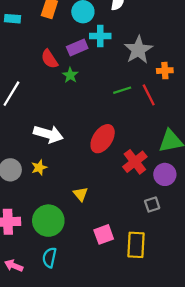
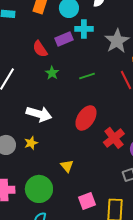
green star: (70, 75) -> (52, 73), moved
green line: (122, 90) -> (87, 76), moved

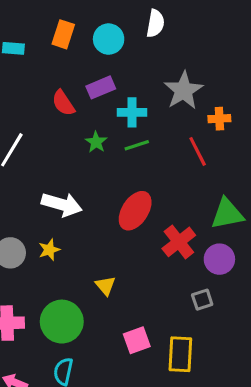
cyan cross: (84, 29) -> (132, 112), moved
green star: (52, 73) -> (96, 142), moved

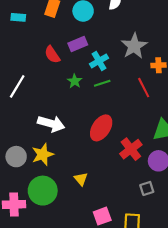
cyan cross: (132, 112) -> (99, 61), turned -30
yellow star: (49, 250) -> (43, 154), size x1.5
green circle: (62, 322) -> (43, 191), moved

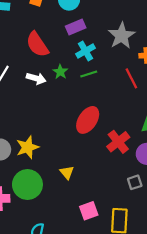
purple rectangle: (78, 44) -> (76, 27), moved
red semicircle: (52, 55) -> (37, 44), size x1.4
white arrow: (51, 124) -> (36, 78), moved, size x0.7

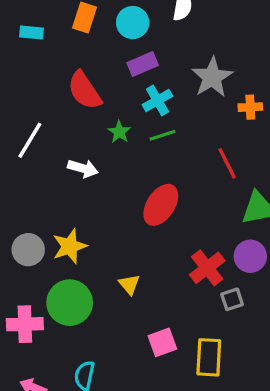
white arrow: (36, 78) -> (83, 168), moved
red line: (131, 78) -> (227, 163), moved
red cross: (118, 142) -> (207, 268), moved

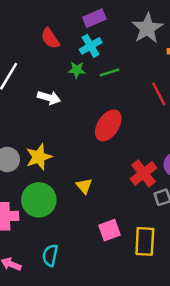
red semicircle: (85, 91) -> (50, 38), size x0.7
cyan cross: (157, 100) -> (91, 46), moved
green star: (119, 132) -> (77, 70), turned -30

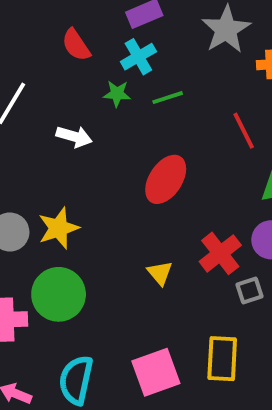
yellow triangle: (84, 186) -> (160, 273), moved
pink square: (109, 230) -> (156, 372), moved, size x1.4
cyan semicircle: (50, 255) -> (76, 380), size x1.4

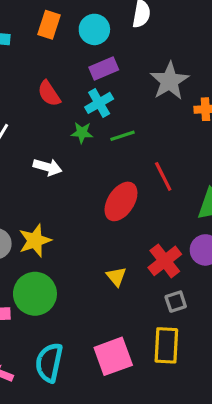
red line: (244, 131) -> (163, 176), moved
gray square: (249, 290) -> (176, 302), moved

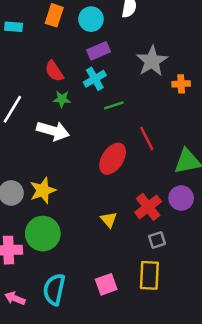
green star: (82, 133) -> (62, 99), moved
white arrow: (47, 167) -> (53, 131), size x1.4
pink square: (113, 356) -> (106, 284), size x0.7

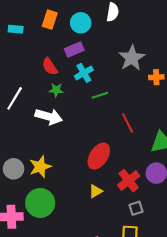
purple rectangle: (99, 51) -> (74, 49), moved
red ellipse: (113, 159) -> (99, 156), moved
yellow triangle: (109, 220) -> (96, 191), turned 40

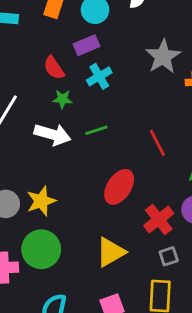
green line: (100, 95) -> (96, 130), moved
yellow triangle: (96, 191) -> (111, 252), moved, size x1.6

